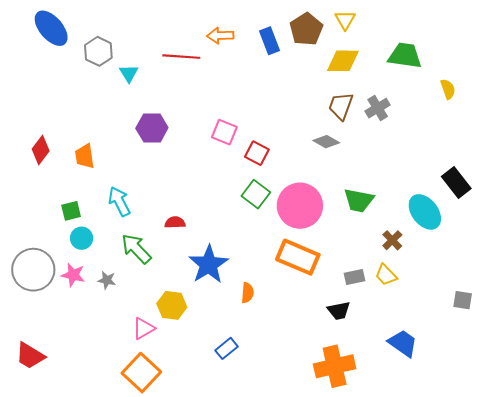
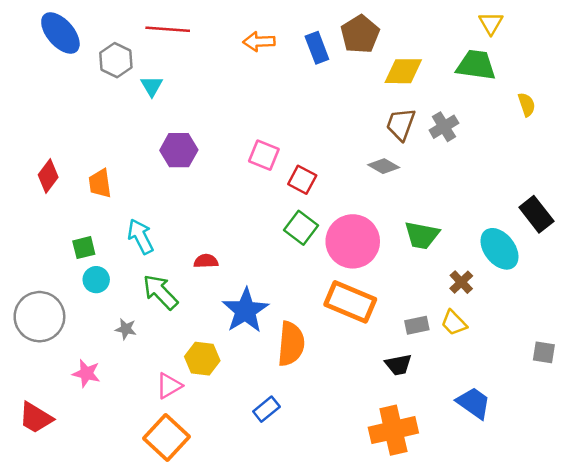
yellow triangle: (345, 20) -> (491, 23), moved
red line: (181, 57) -> (168, 29), moved
pink star: (73, 275) -> (86, 373), moved
orange semicircle: (247, 293) -> (291, 344), size x1.8

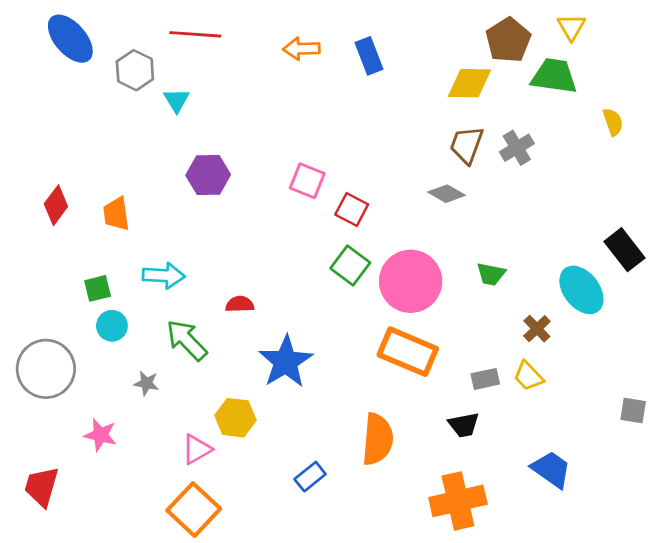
brown pentagon: (360, 34) -> (508, 40), moved
green trapezoid: (422, 235) -> (491, 274), size x0.7
cyan arrow: (141, 236) -> (164, 276), turned 120
orange semicircle: (291, 344) -> (378, 439), moved
red trapezoid: (36, 418) -> (42, 487), turned 75

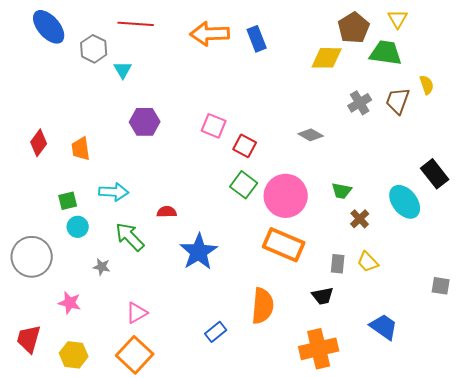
orange arrow: (301, 49) -> (210, 34), size x1.5
brown trapezoid: (467, 145) -> (398, 101), moved
brown cross: (537, 329) -> (360, 219), moved
gray rectangle: (485, 379) -> (338, 264), turned -72
yellow hexagon: (235, 418) -> (74, 355), moved

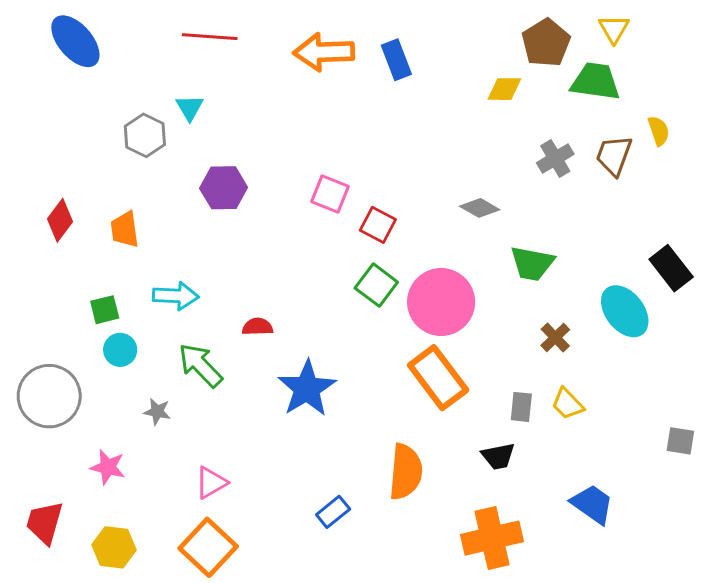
gray hexagon: (94, 49) -> (145, 135), moved
yellow diamond: (327, 58) -> (504, 89), size x0.7
green trapezoid: (342, 191) -> (532, 263), moved, size x1.4
orange rectangle: (284, 245) -> (438, 378), turned 30

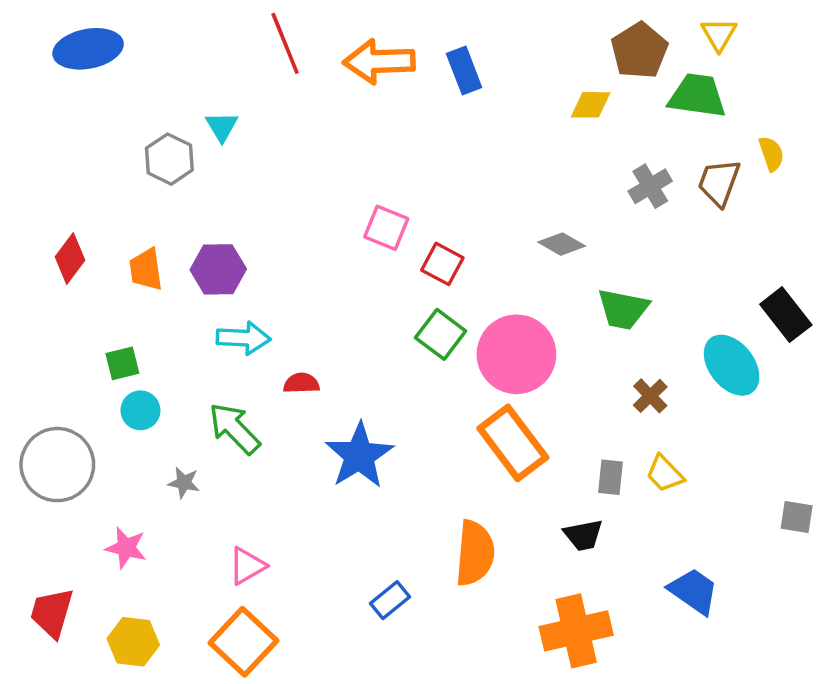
red line: (210, 37) -> (285, 43), moved, turned 64
blue ellipse: (75, 41) -> (88, 49), turned -60
purple hexagon: (224, 188) -> (218, 269), moved
cyan arrow: (176, 296) -> (244, 338), moved

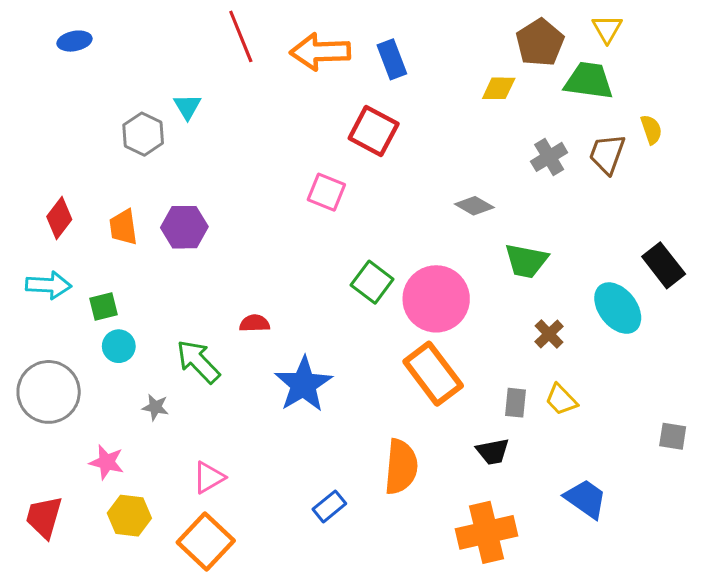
blue ellipse: (88, 49) -> (75, 41), size x0.6
red square: (442, 264) -> (374, 131), moved, size x1.4
cyan arrow: (244, 338) -> (49, 285), moved
yellow hexagon: (133, 642) -> (129, 516), moved

